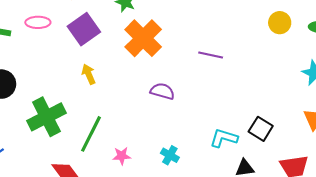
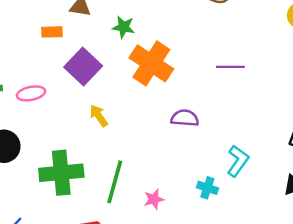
pink ellipse: (38, 22) -> (31, 93), moved
green cross: (46, 117) -> (61, 173), turned 33
cyan L-shape: (224, 138) -> (238, 161), moved, turned 120

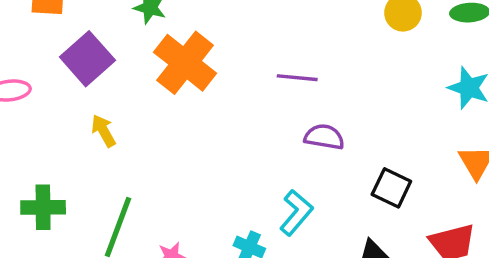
purple semicircle: (185, 118) -> (324, 137), moved
green cross: (61, 173) -> (43, 207), size x0.7

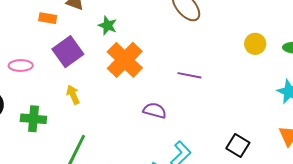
purple semicircle: (324, 137) -> (155, 111), moved
green cross: (43, 207) -> (33, 119), moved

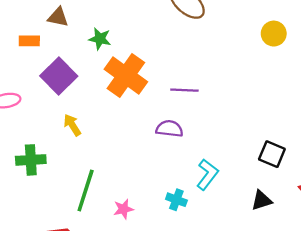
purple line: (189, 75) -> (184, 90), moved

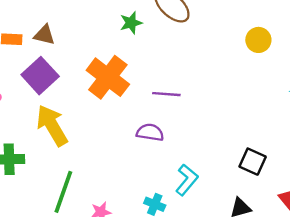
brown triangle: (58, 17) -> (44, 35), moved
green star: (100, 39) -> (131, 23), moved, turned -30
yellow arrow: (72, 125) -> (52, 125), size x1.8

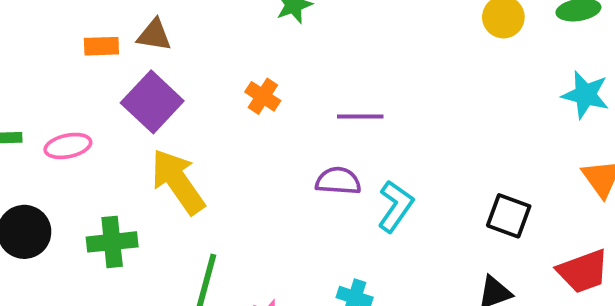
orange cross: (108, 77) -> (263, 96), size x0.5
cyan L-shape: (187, 180) -> (395, 206), moved

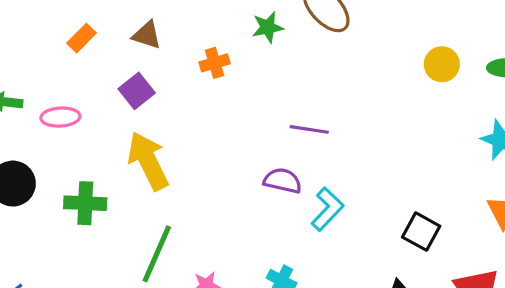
orange rectangle: (101, 46) -> (81, 38), moved, turned -52
orange cross: (263, 96) -> (214, 63), moved, turned 32
purple square: (152, 102) -> (137, 91), size x0.7

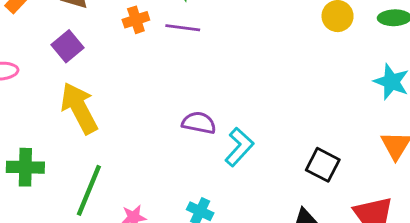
purple line: (309, 129) -> (183, 28), moved
green cross: (85, 203) -> (25, 167), moved

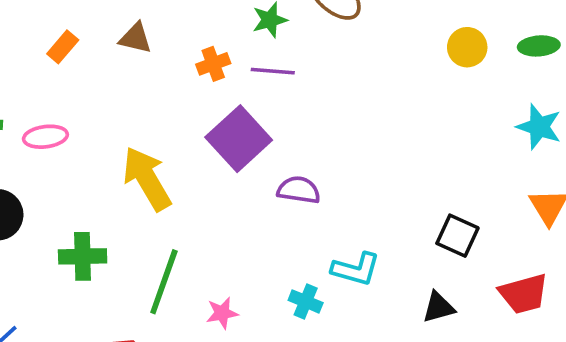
purple square: (68, 46) -> (239, 139), moved, size x1.6
cyan L-shape: (239, 147) -> (356, 269), moved, turned 66

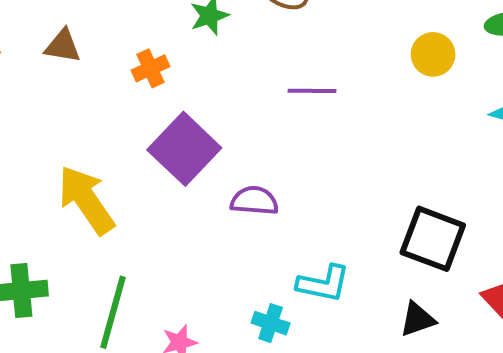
yellow circle: (467, 47) -> (433, 54), moved
purple line: (273, 71) -> (312, 91), moved
black square: (457, 236) -> (433, 239), size x1.4

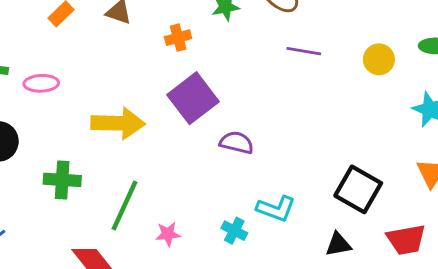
purple line: (312, 91) -> (304, 51), moved
yellow arrow: (86, 200) -> (118, 123), turned 117

